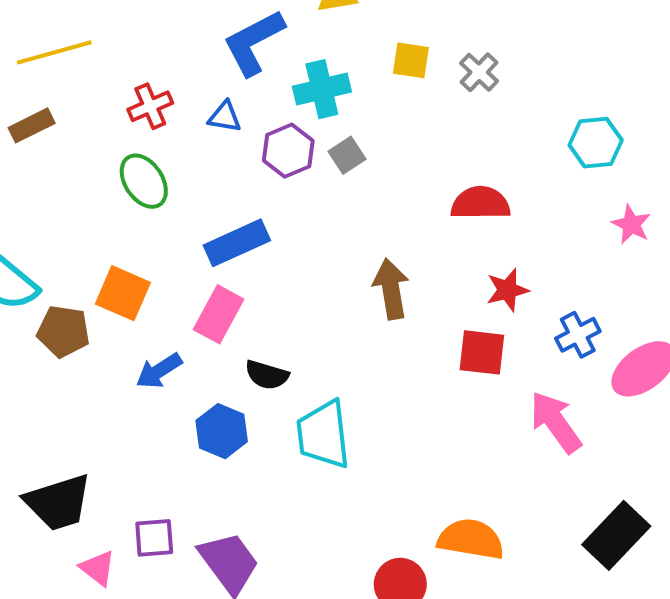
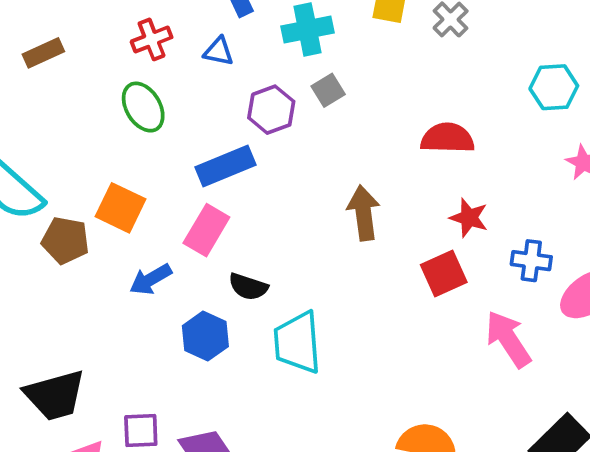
purple hexagon: (288, 151) -> (271, 110), moved
red star: (507, 290) -> (469, 218), turned 30
blue cross: (578, 335) -> (531, 261), turned 33
red square: (482, 352) -> (444, 273), turned -33

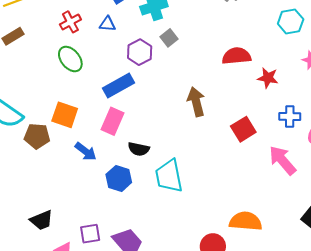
red star: (469, 218) -> (268, 78), moved
blue arrow: (151, 279) -> (86, 151), turned -105
black trapezoid: (55, 395) -> (42, 220), size x0.7

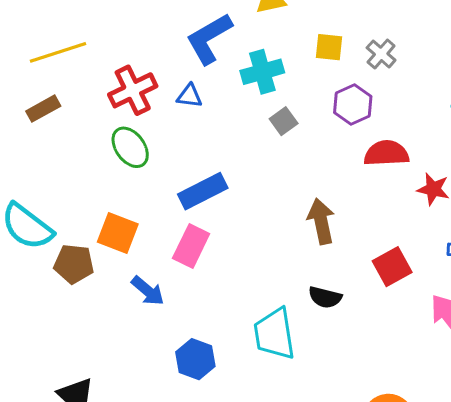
red cross: (70, 22) -> (133, 90), size x1.4
purple hexagon: (140, 52) -> (353, 104), moved
black semicircle: (139, 149) -> (325, 297), moved
blue hexagon: (119, 178) -> (195, 359), moved

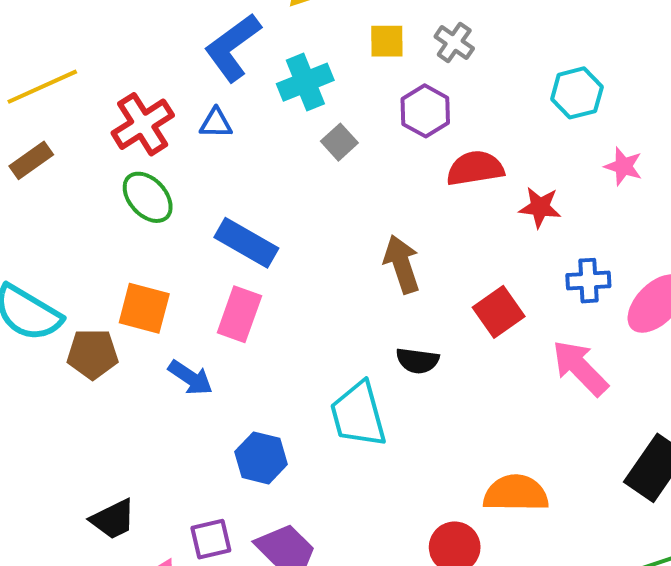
blue rectangle: (203, 191) -> (246, 243), turned 63

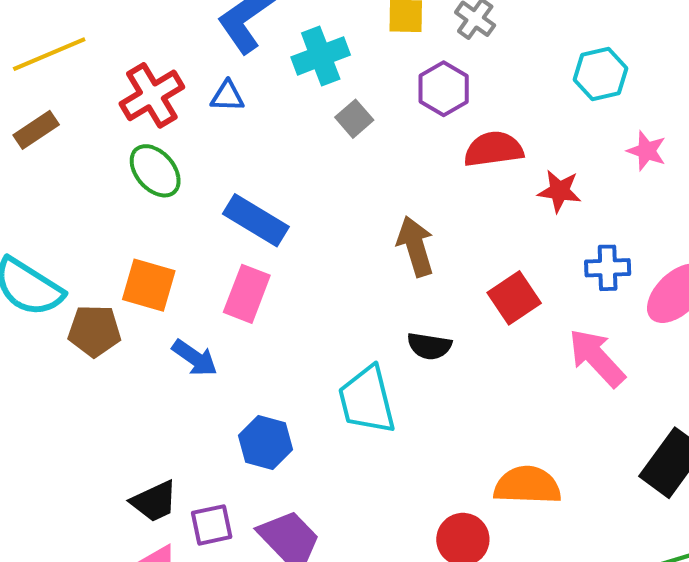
black trapezoid: (113, 519) -> (154, 501), moved

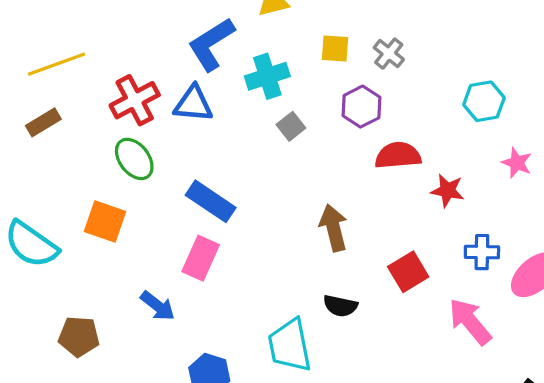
blue triangle: (227, 96) -> (193, 104), size x1.5
orange square: (149, 285) -> (105, 221), moved
brown pentagon: (94, 331) -> (79, 336), moved

